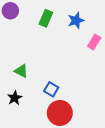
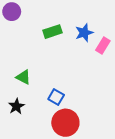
green rectangle: (46, 18) -> (53, 32), moved, turned 49
blue star: (76, 20) -> (84, 33), moved

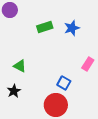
pink rectangle: (103, 46) -> (88, 64), moved
blue square: (56, 97) -> (64, 83), moved

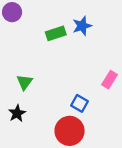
blue star: (72, 28) -> (82, 26), moved
green triangle: (20, 66) -> (25, 82), turned 40

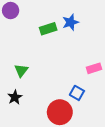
pink rectangle: (110, 80) -> (94, 68), turned 40
blue square: (80, 103) -> (77, 93), moved

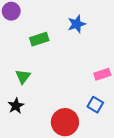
green rectangle: (48, 29) -> (39, 39), moved
blue square: (77, 93) -> (95, 105), moved

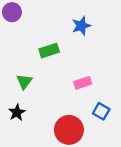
green rectangle: (39, 39) -> (49, 51), moved
pink rectangle: (102, 74) -> (83, 83), moved

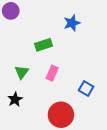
pink rectangle: (83, 83) -> (52, 73), moved, turned -48
blue square: (101, 111) -> (86, 88), moved

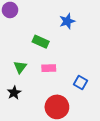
green rectangle: (43, 45) -> (41, 42), turned 42
pink rectangle: (52, 73) -> (49, 68), turned 64

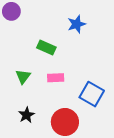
blue square: (80, 82) -> (92, 94), size x1.5
black star: (14, 93) -> (27, 115), moved

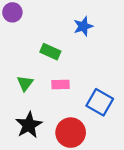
black star: (27, 115) -> (29, 125), size x1.5

